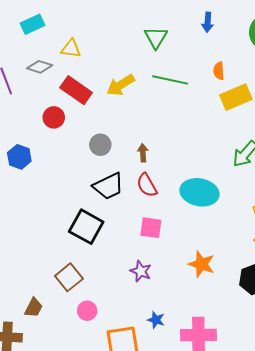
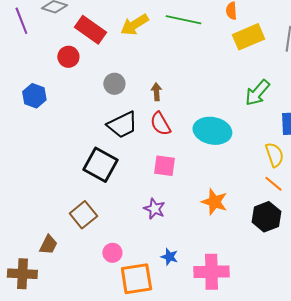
pink circle: (87, 311) -> (112, 253), moved

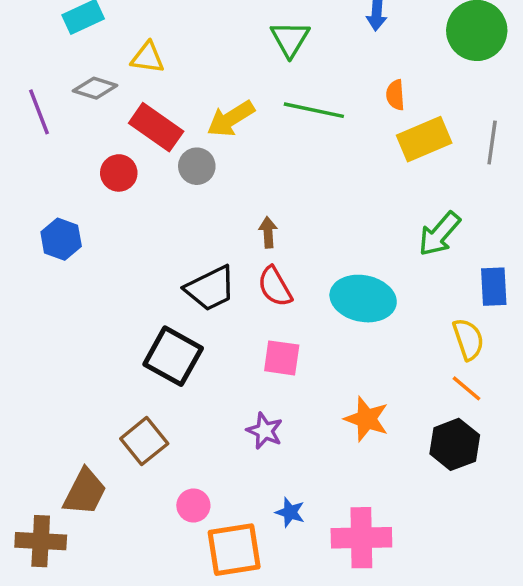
gray circle: (114, 84) -> (197, 166), moved
brown trapezoid: (48, 245) -> (85, 492), size x1.4

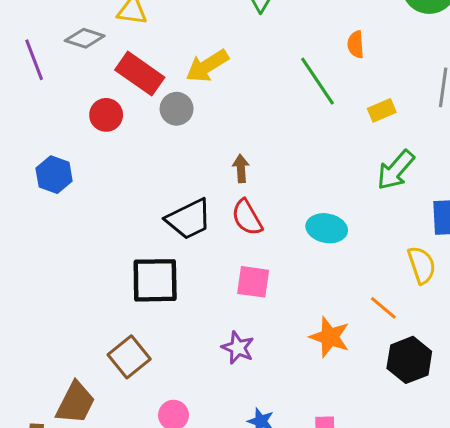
green line: (314, 110) -> (317, 81), moved, turned 44
yellow rectangle: (424, 139) -> (382, 110), moved, size x0.6
cyan ellipse: (363, 299) -> (327, 228), size x0.7
black square: (173, 356) -> (155, 280), turned -30
orange line: (467, 388) -> (383, 308), moved

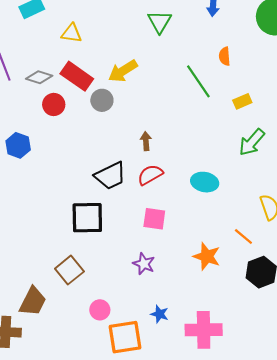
gray diamond: (85, 38) -> (39, 77), moved
red semicircle: (247, 218) -> (150, 175), turned 90

